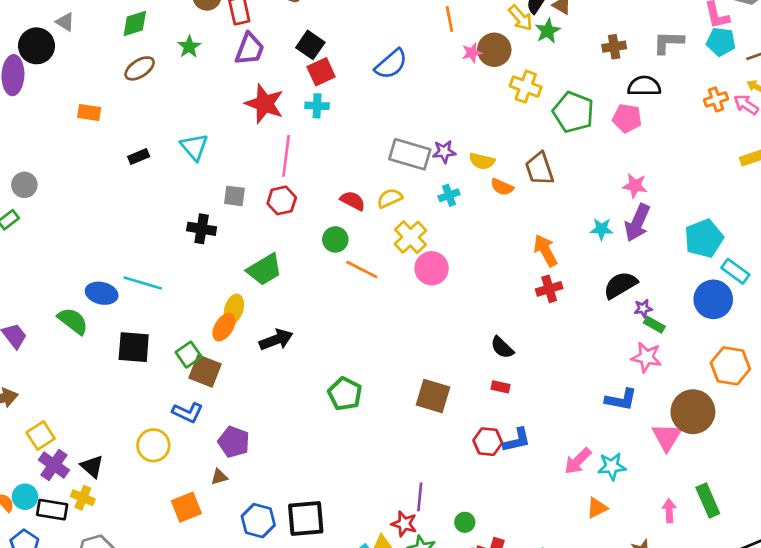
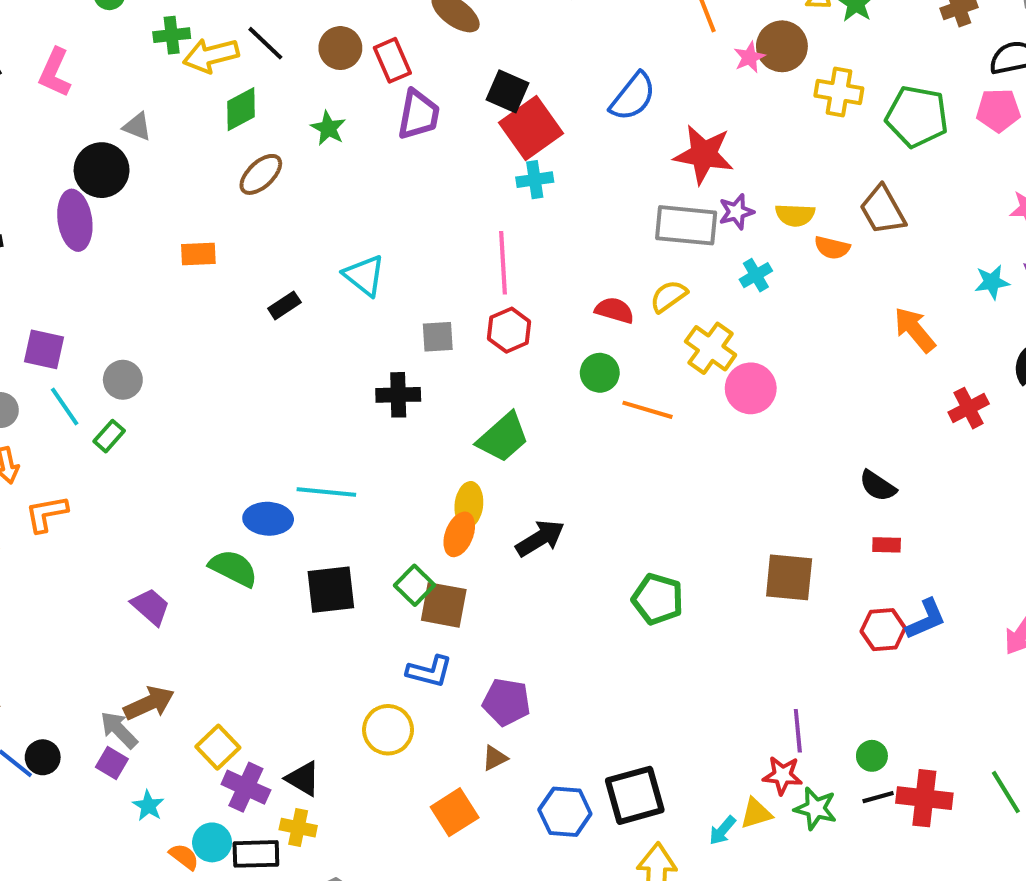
red square: (321, 72) -> (531, 128), size x1.4
red star: (264, 104) -> (704, 154), moved
red cross: (549, 289) -> (969, 408), moved

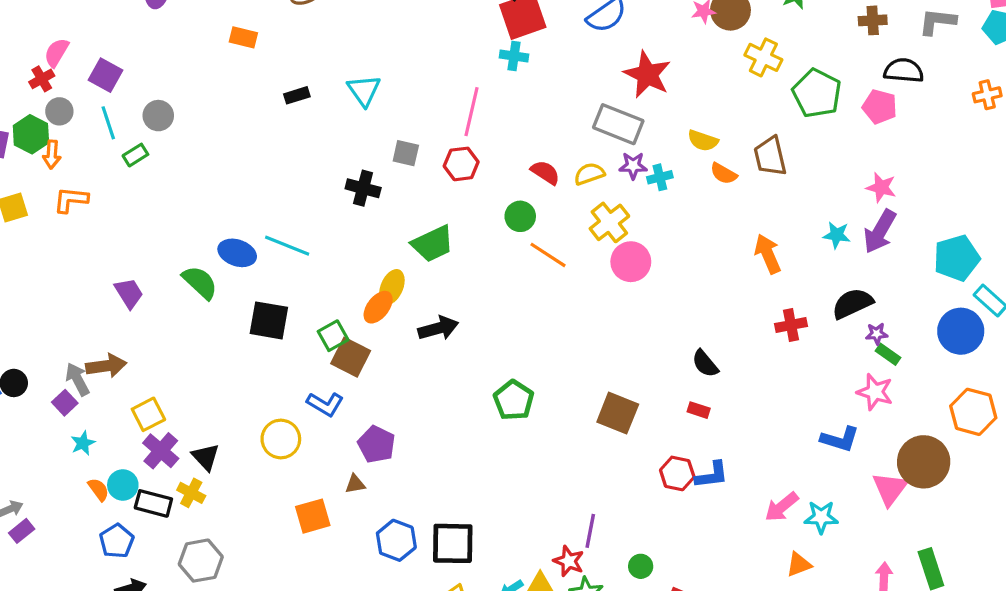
purple star: (736, 212) -> (633, 166), moved

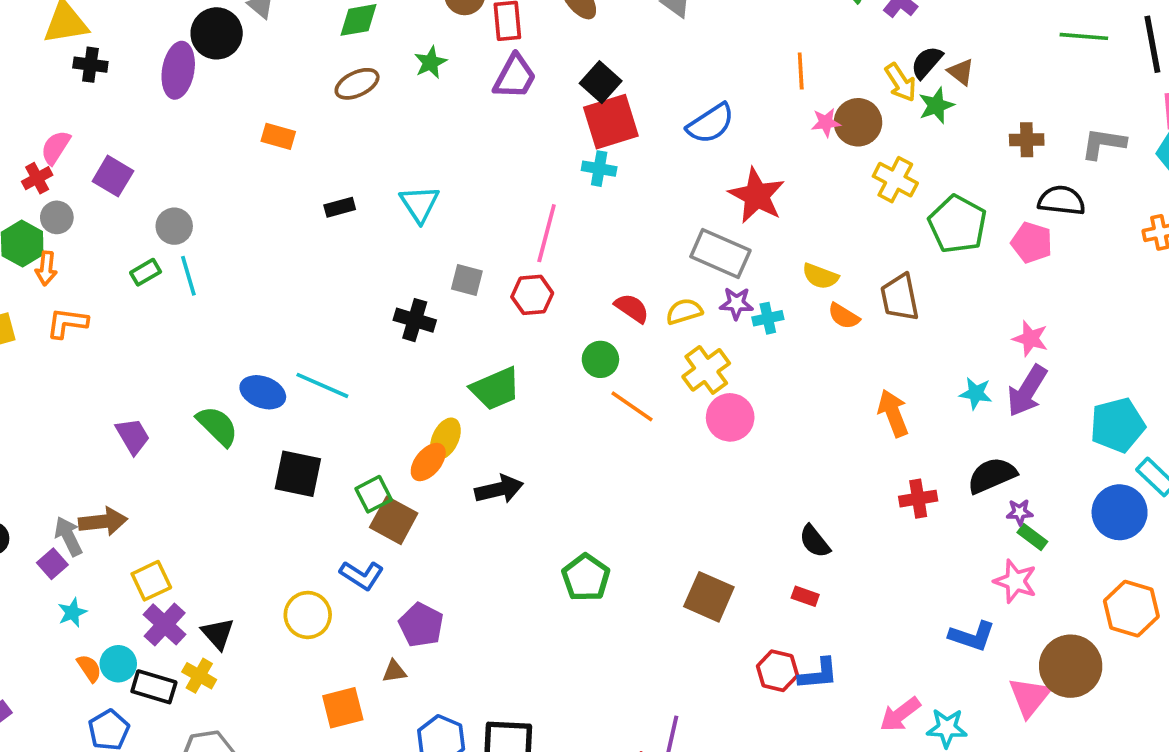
cyan line: (108, 123) -> (188, 276), moved

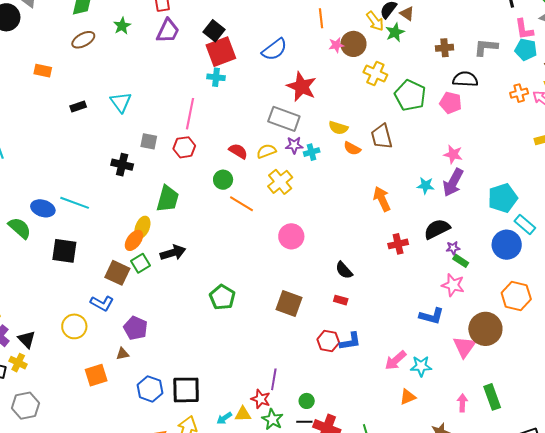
green trapezoid: (495, 389) -> (168, 199), turned -48
pink circle: (730, 417) -> (291, 236), moved
green square: (374, 494) -> (141, 263), moved

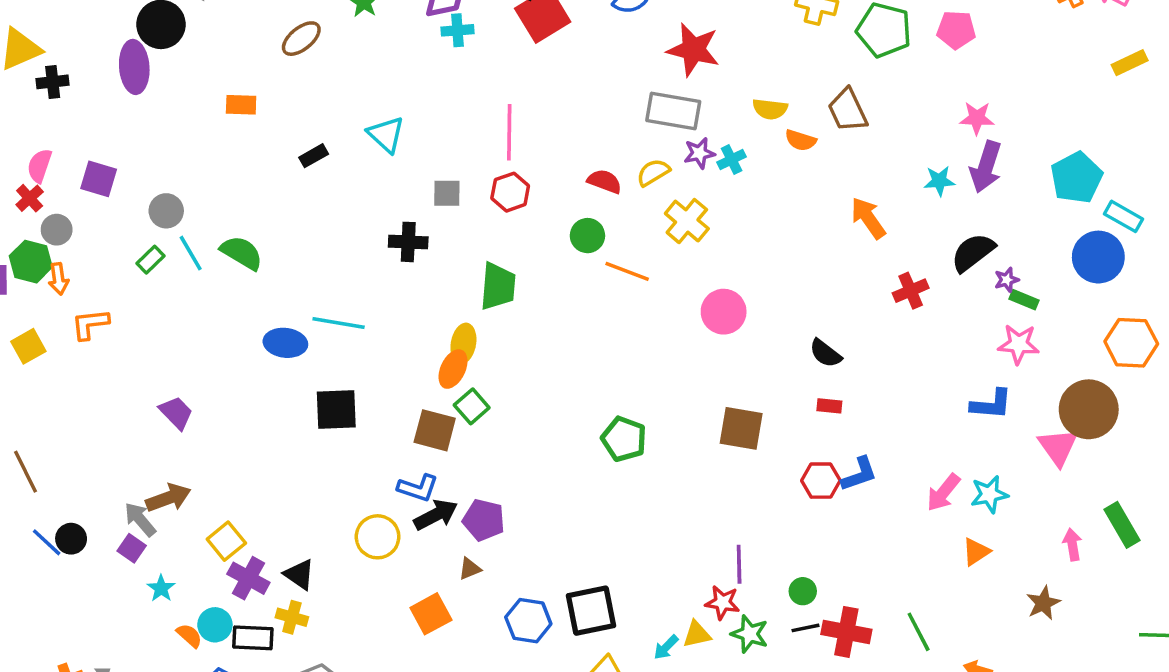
cyan cross: (216, 77) -> (457, 30), moved
green semicircle: (20, 228) -> (242, 253), moved
black arrow: (173, 253) -> (436, 515), moved

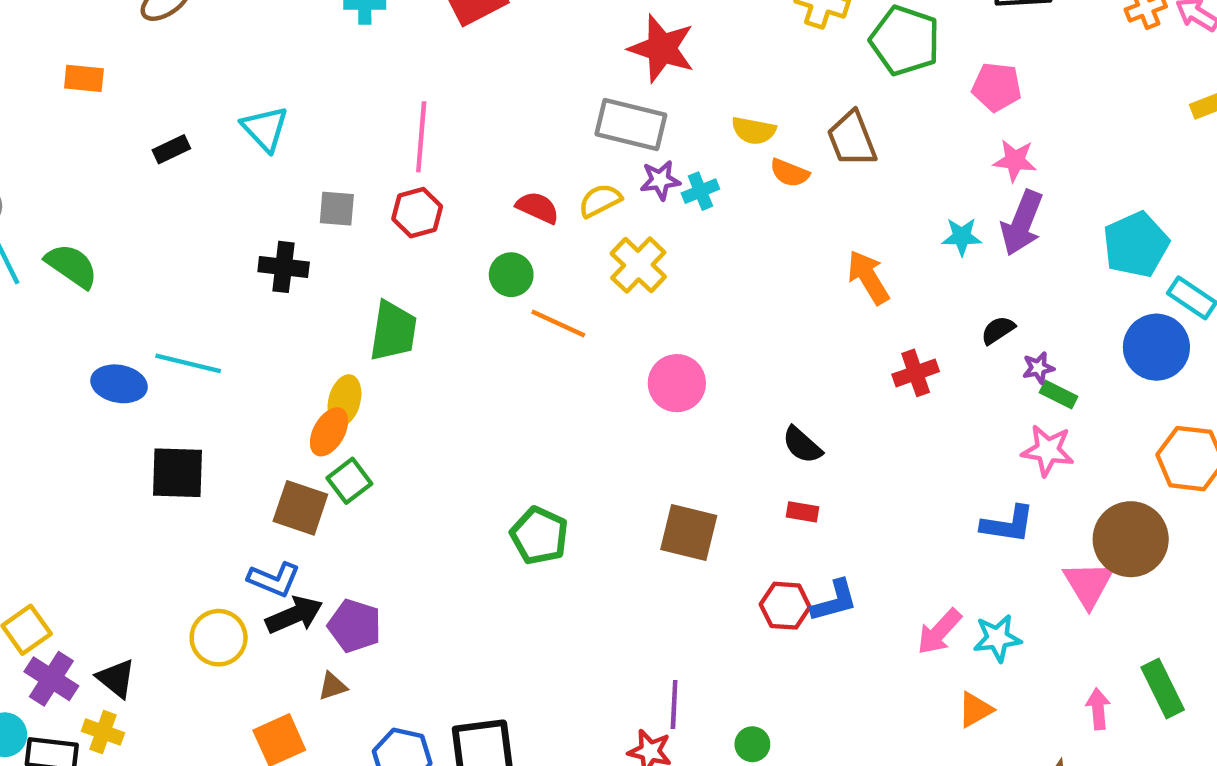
pink pentagon: (956, 30) -> (997, 87), moved
black semicircle: (973, 252) -> (998, 330), size x0.6

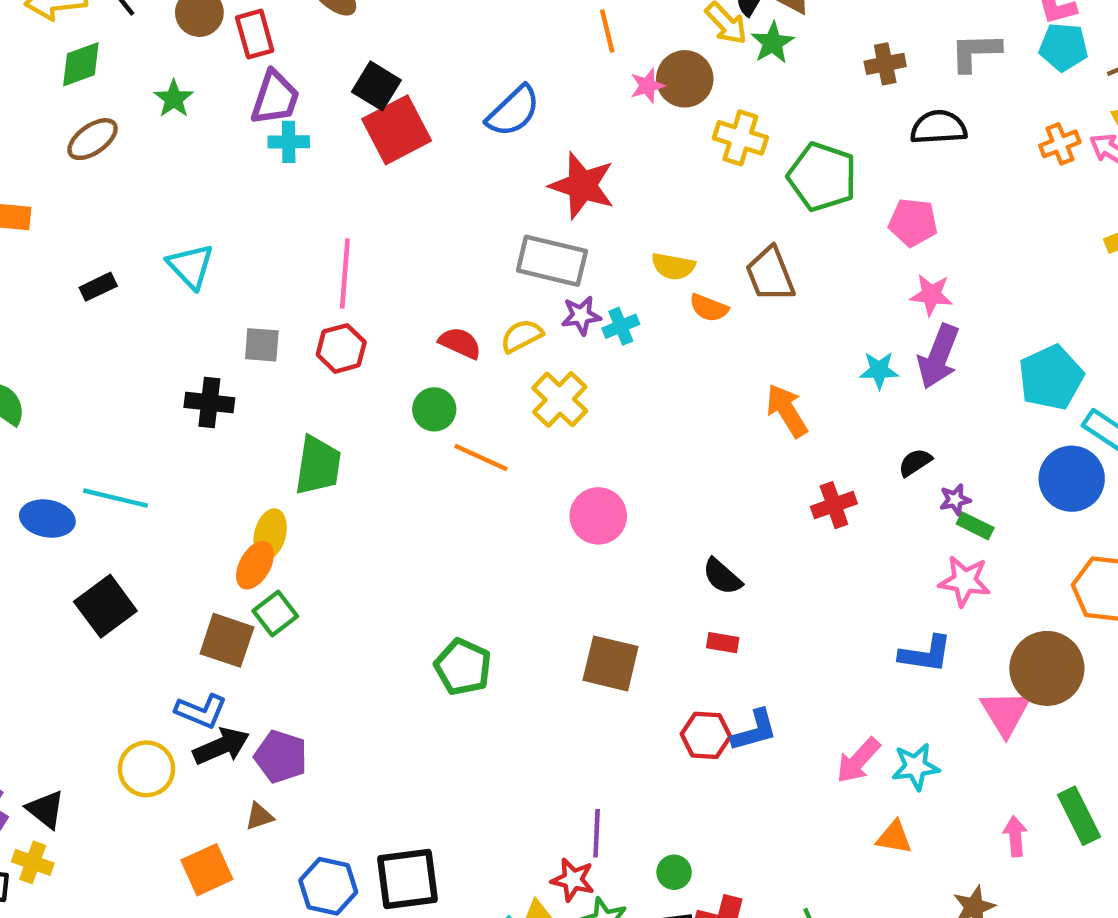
black square: (178, 473) -> (105, 606), turned -38
orange triangle: (975, 710) -> (894, 837), turned 39

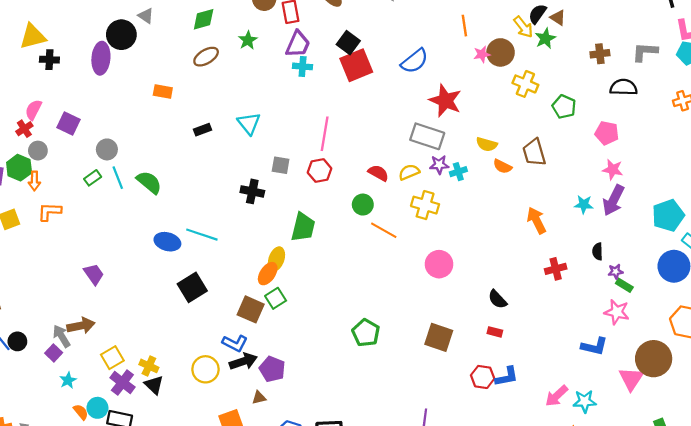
green pentagon: (822, 177) -> (564, 107), size x0.7
yellow cross: (560, 399) -> (425, 205), turned -32
black semicircle: (915, 462) -> (597, 251), turned -63
yellow cross: (33, 862) -> (149, 366), moved

